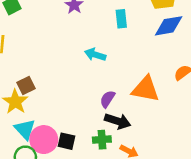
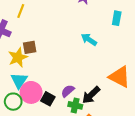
purple semicircle: (107, 99) -> (68, 91), moved
black arrow: (118, 121) -> (91, 95), turned 102

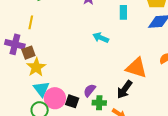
brown square: (30, 47) -> (28, 53), moved
black arrow: (91, 95) -> (125, 89), moved

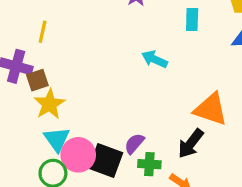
black square: (72, 101) -> (106, 160), size x1.5

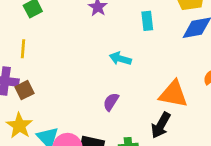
yellow star: (49, 104) -> (19, 126), moved
purple semicircle: (134, 144) -> (111, 102), moved

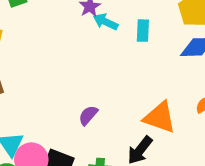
cyan arrow: (120, 59) -> (105, 22), moved

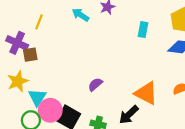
cyan arrow: (105, 22) -> (81, 15), moved

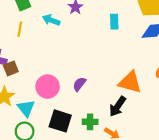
yellow line: (39, 22) -> (20, 29), moved
pink circle: (50, 110) -> (48, 87), moved

